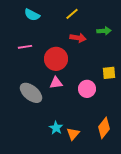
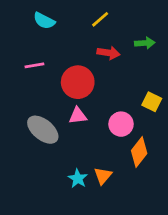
yellow square: (109, 73) -> (152, 102), turned 32
orange diamond: (104, 128) -> (139, 152), moved
orange triangle: (73, 134) -> (103, 176), moved

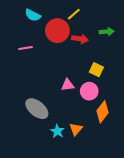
red circle: (78, 82) -> (57, 31), moved
yellow square: (152, 102) -> (96, 70), moved
pink triangle: (78, 116) -> (68, 85), moved
gray ellipse: (43, 130) -> (37, 109), moved

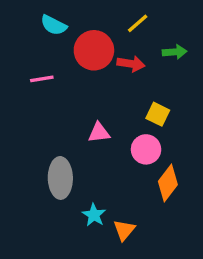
yellow line: (74, 14) -> (138, 23), moved
pink triangle: (68, 85) -> (99, 133), moved
gray ellipse: (37, 109) -> (60, 178), turned 50
orange triangle: (76, 129) -> (124, 230), moved

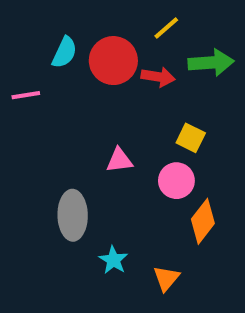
cyan semicircle: (54, 25) -> (64, 52), moved, turned -92
green arrow: (175, 52) -> (211, 63), size x1.5
pink line: (42, 79) -> (26, 95), moved
orange triangle: (124, 230) -> (166, 278), moved

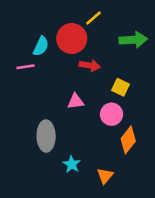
yellow line: (166, 28) -> (94, 18), moved
cyan semicircle: (64, 52) -> (41, 46), moved
red arrow: (158, 77) -> (90, 65), moved
pink line: (26, 95) -> (26, 67), moved

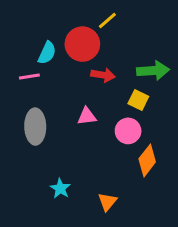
green arrow: (133, 40) -> (153, 71), moved
gray ellipse: (46, 136) -> (35, 127), moved
cyan star: (72, 164) -> (60, 188), moved
orange triangle: (105, 176) -> (107, 202), moved

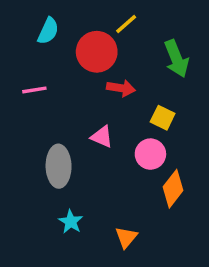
cyan semicircle: (47, 53) -> (48, 31), moved
green arrow: (153, 71) -> (176, 59), moved, turned 72
pink triangle: (87, 116) -> (102, 137), turned 30
gray ellipse: (35, 127) -> (59, 166), moved

